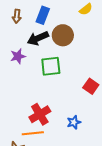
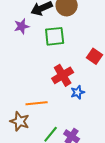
red cross: (40, 114) -> (63, 75), moved

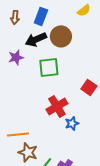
orange line: (37, 103) -> (18, 134), moved
brown star: (20, 121) -> (28, 152), moved

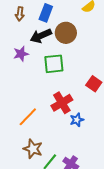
orange line: (18, 134) -> (28, 117), moved, turned -40

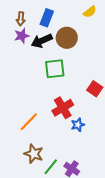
purple star: (21, 54) -> (22, 36), moved

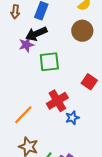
purple star: (22, 36) -> (26, 45), moved
brown circle: (67, 38) -> (82, 31), moved

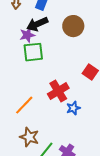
brown circle: (82, 31) -> (73, 26), moved
green square: (49, 62) -> (33, 52), moved

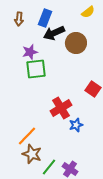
black arrow: (37, 24) -> (54, 33), moved
orange line: (24, 105) -> (27, 136), moved

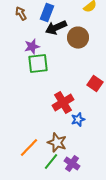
brown arrow: (19, 19) -> (21, 14), turned 144
orange line: (27, 136) -> (29, 148), moved
brown star: (32, 154) -> (57, 143), moved

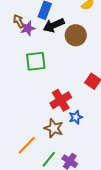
brown arrow: (21, 14) -> (19, 21), moved
purple star: (32, 47) -> (28, 28), moved
brown star: (57, 143) -> (54, 128), moved

